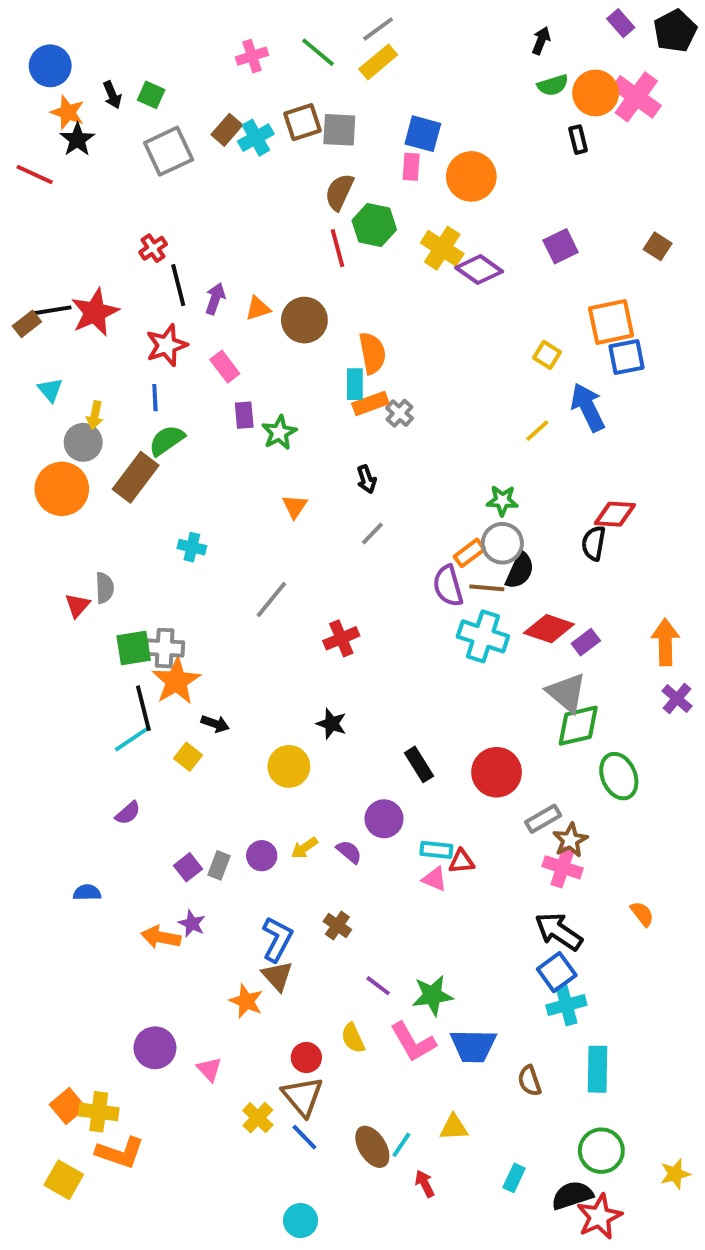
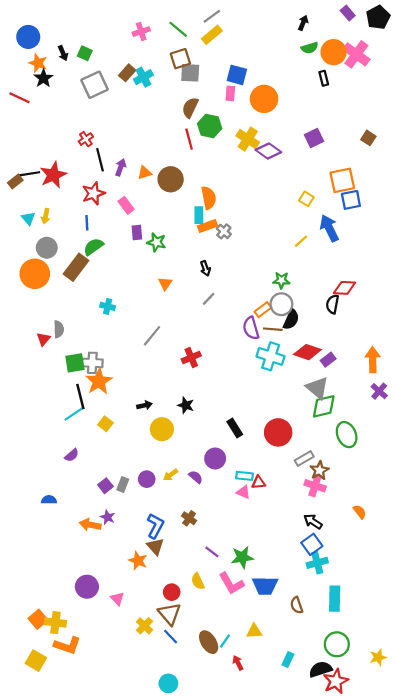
brown square: (302, 122) -> (180, 59), moved
yellow arrow: (95, 415) -> (46, 216), moved
green star: (279, 433) -> (156, 242), turned -30
black arrow: (215, 724) -> (145, 405), moved, turned -32
black arrow: (559, 931) -> (313, 522), size x0.7

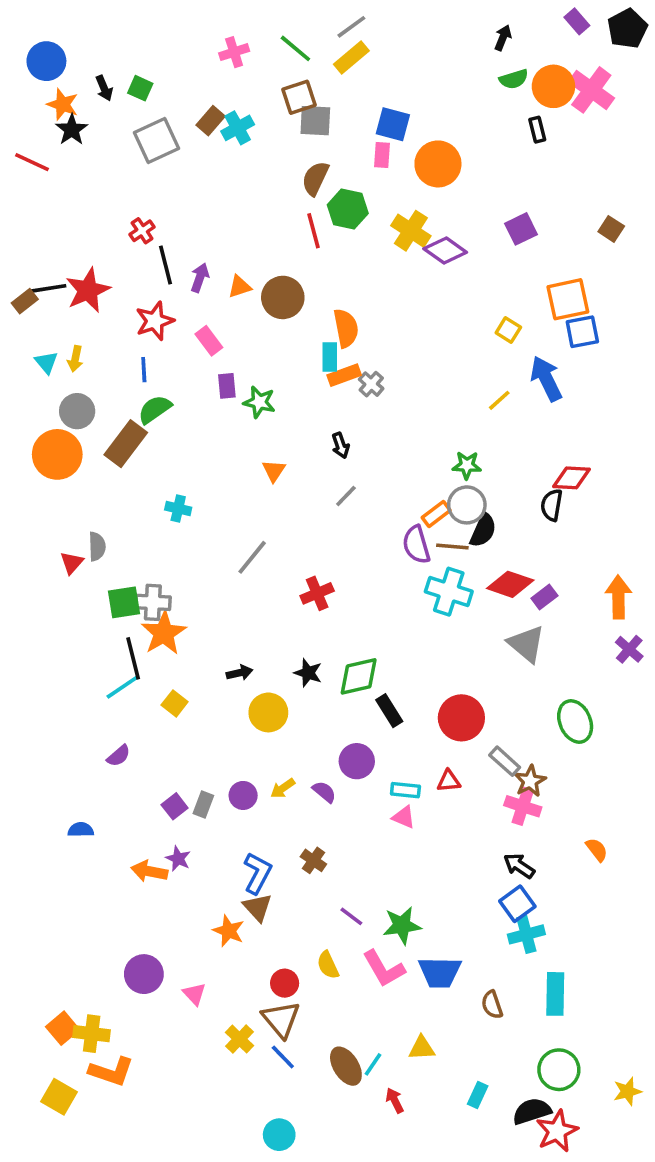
green diamond: (324, 406) -> (359, 676), moved
gray rectangle: (304, 458) -> (505, 761), turned 72
red triangle: (259, 482) -> (449, 781), moved

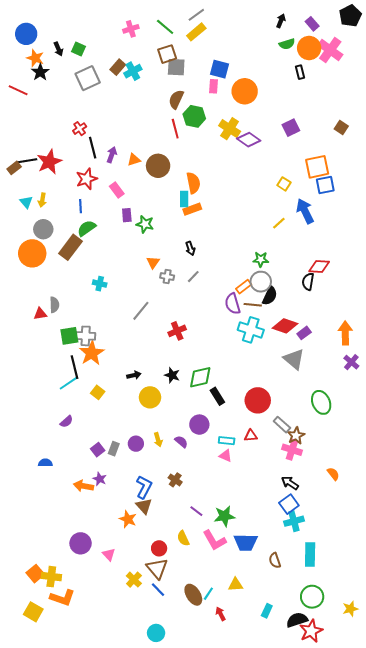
purple rectangle: (577, 21) -> (312, 24), moved
gray cross: (371, 384) -> (167, 277), moved, turned -32
red triangle: (72, 563) -> (40, 314), turned 40
yellow arrow: (283, 788) -> (158, 440), turned -72

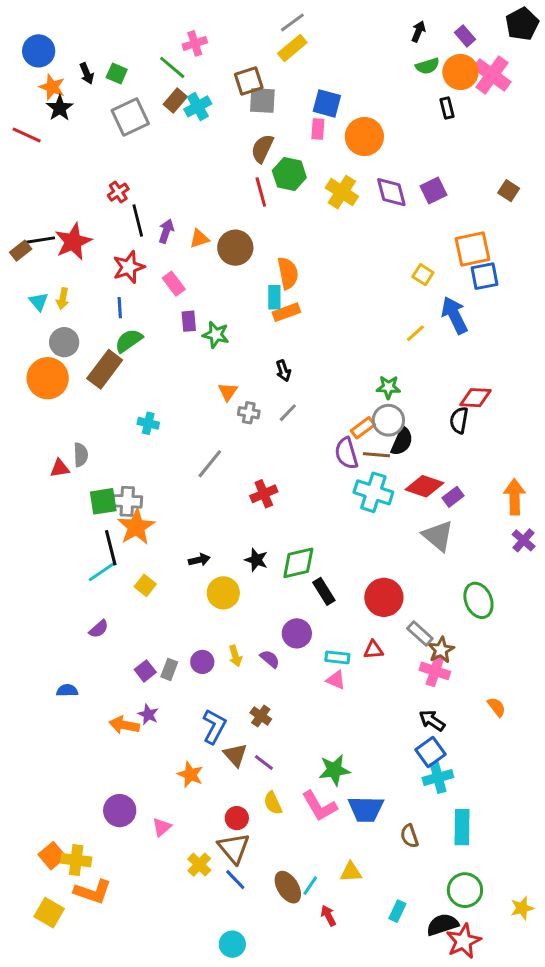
green line: (165, 27) -> (172, 67), moved
purple diamond: (249, 140) -> (391, 192), moved, turned 40
brown triangle: (144, 506) -> (235, 755), moved
purple line: (196, 511) -> (264, 763), moved
pink triangle: (109, 554) -> (162, 827), turned 32

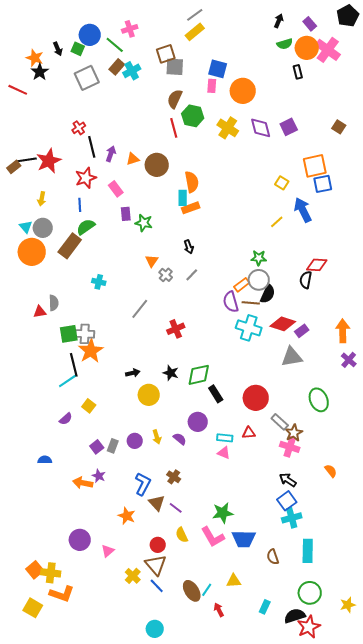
blue circle: (39, 51) -> (90, 35), moved
cyan triangle: (39, 302) -> (26, 227), moved
gray cross: (249, 413) -> (166, 275), turned 32
gray triangle: (438, 536) -> (292, 357), turned -50
yellow square: (145, 585) -> (89, 406), moved

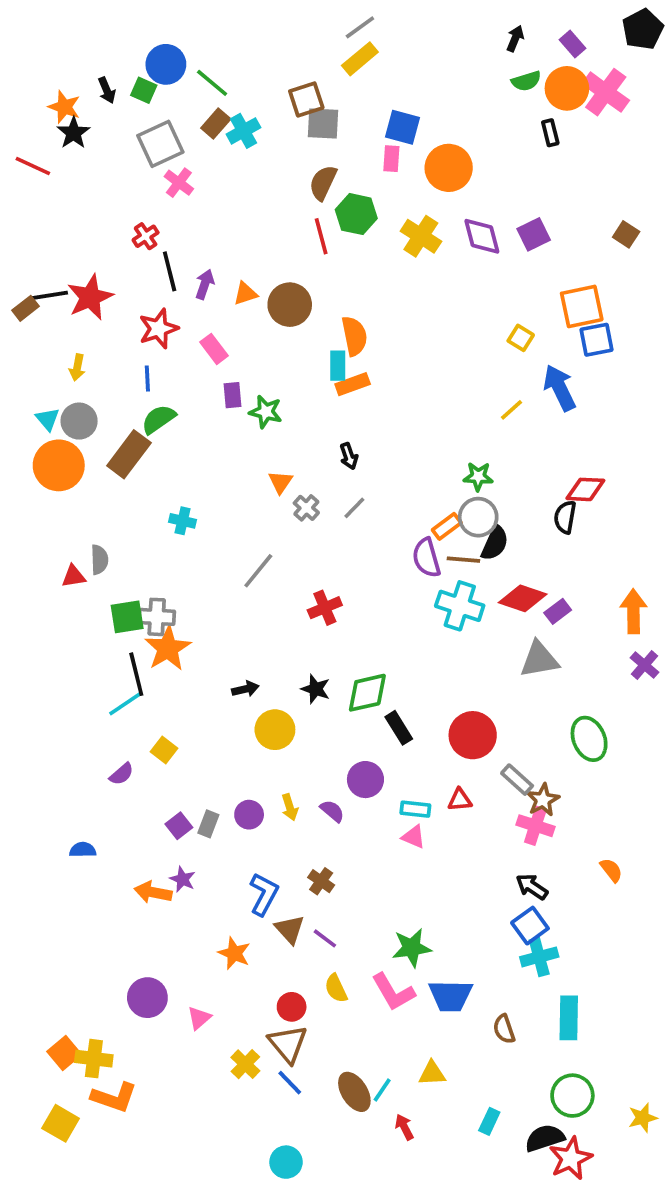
pink cross: (130, 29) -> (179, 183), moved, turned -35

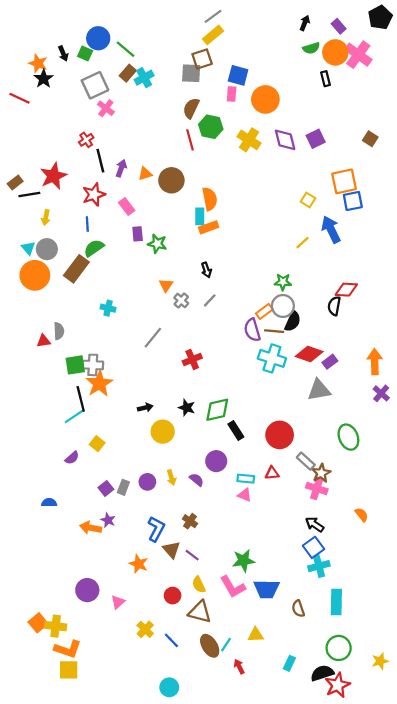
brown square: (306, 99) -> (202, 59), moved
black line: (49, 295) -> (29, 194), moved
brown triangle: (288, 1044) -> (200, 612), moved, turned -35
yellow square: (61, 1123) -> (69, 670), moved, turned -30

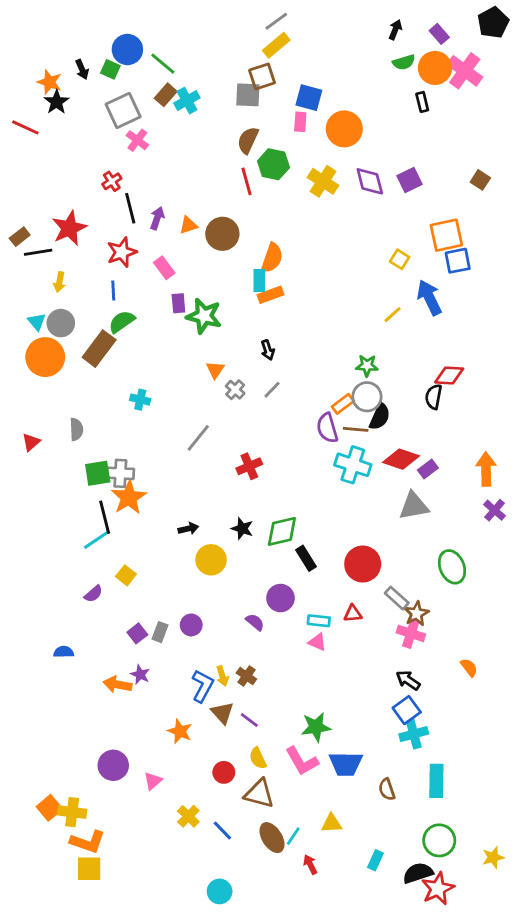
orange semicircle: (210, 199) -> (272, 258), turned 30
green star: (157, 244) -> (204, 316), size x1.4
red triangle: (44, 341) -> (31, 442), moved, turned -32
yellow arrow: (171, 478) -> (222, 676), moved

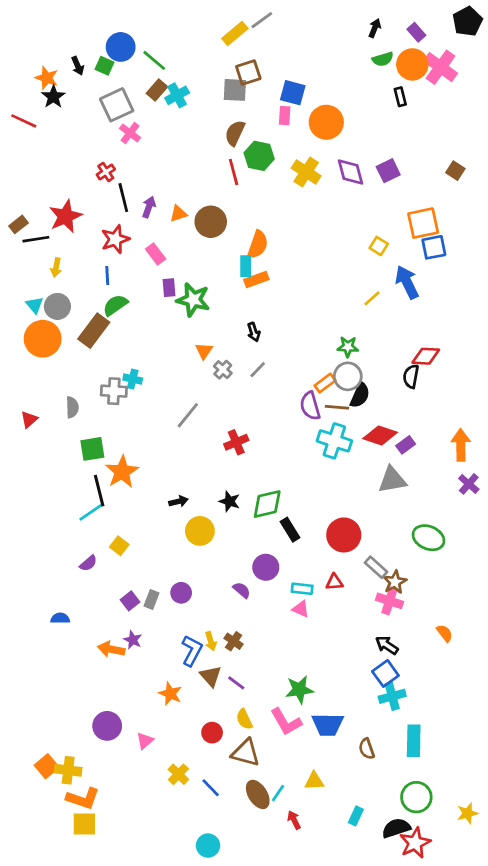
yellow rectangle: (276, 45) -> (235, 34), moved
gray cross: (120, 473) -> (114, 391), moved
green ellipse: (452, 567) -> (428, 538), turned -44

